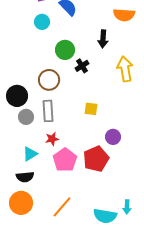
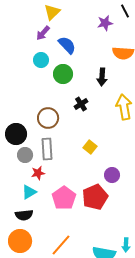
green circle: (65, 50) -> (63, 74), moved
yellow square: (91, 109) -> (90, 147), turned 32
red star: (52, 139) -> (38, 173), moved

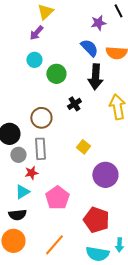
blue semicircle: (67, 45) -> (89, 48), moved
black arrow: (102, 77) -> (95, 77), size x1.4
purple circle: (112, 175) -> (105, 175), size x1.6
red pentagon: (95, 197) -> (96, 220), moved, turned -30

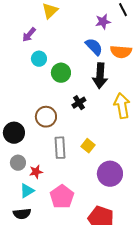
purple arrow: (36, 33) -> (29, 35), moved
gray rectangle: (40, 149) -> (60, 148), moved
gray circle: (18, 155) -> (18, 163), moved

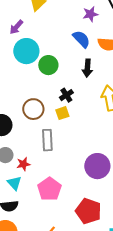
cyan circle: (39, 59) -> (26, 51), size x1.6
black arrow: (100, 76) -> (87, 68), size x0.7
yellow square: (88, 146) -> (62, 113), moved, turned 32
cyan triangle: (27, 191) -> (14, 183), turned -42

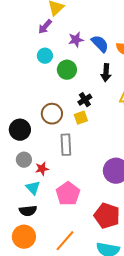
purple star: (90, 14) -> (76, 40), moved
purple arrow: (16, 27) -> (45, 27), moved
cyan circle: (26, 51) -> (45, 56), size x0.6

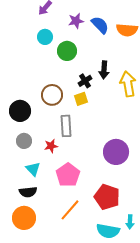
black arrow: (106, 73) -> (104, 70), moved
red star: (42, 169) -> (51, 146), moved
orange line: (65, 241) -> (70, 210), moved

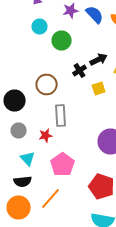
black arrow: (104, 70) -> (99, 60), turned -120
yellow square: (81, 99) -> (99, 88), moved
orange line: (70, 210) -> (51, 198), moved

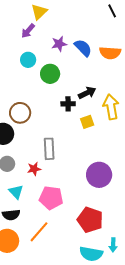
black cross: (80, 70) -> (68, 104), turned 32
brown circle: (47, 84) -> (20, 113), moved
pink pentagon: (63, 164) -> (51, 198), turned -30

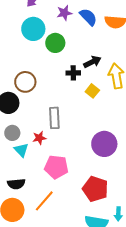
cyan circle: (28, 60) -> (33, 29), size x1.5
yellow square: (87, 122) -> (92, 91), turned -32
cyan triangle: (16, 192) -> (21, 150), moved

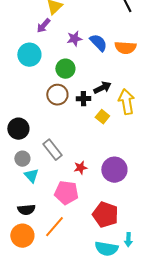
cyan circle: (33, 29) -> (29, 55), moved
brown circle: (25, 82) -> (57, 95), moved
gray rectangle: (54, 118) -> (52, 150), moved, turned -35
red star: (39, 138) -> (80, 168), moved

